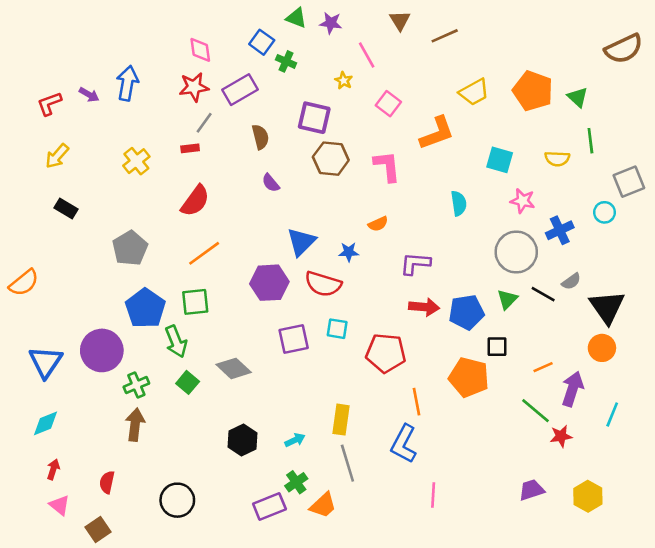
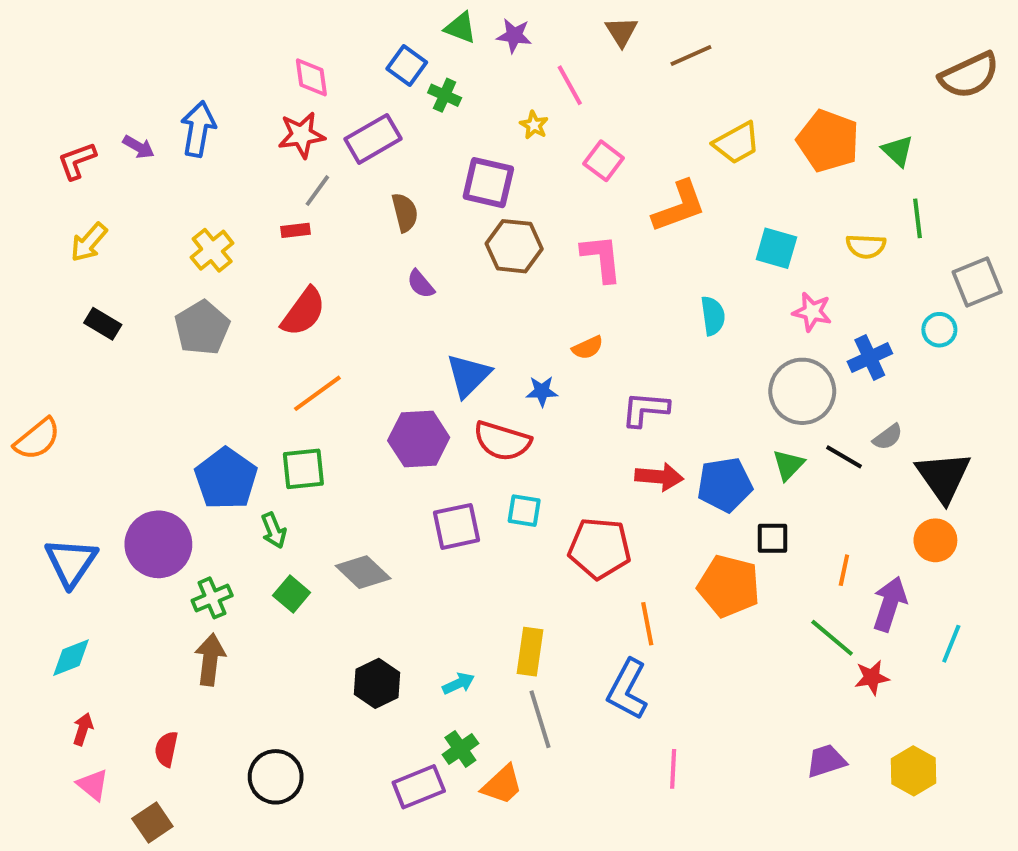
gray pentagon: (130, 248) -> (202, 328), moved
green arrow: (176, 342) -> (274, 530), size x0.7
orange line: (543, 367) -> (844, 570), turned -54

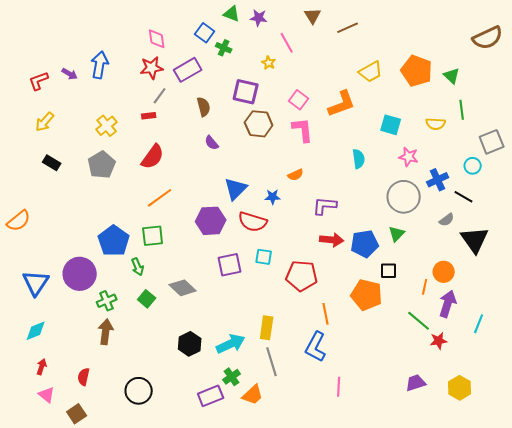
pink square: (604, 161) -> (299, 100), moved
black line: (844, 457) -> (464, 197), moved
orange circle: (935, 540) -> (444, 272), moved
cyan arrow: (458, 683) -> (231, 344), size x1.8

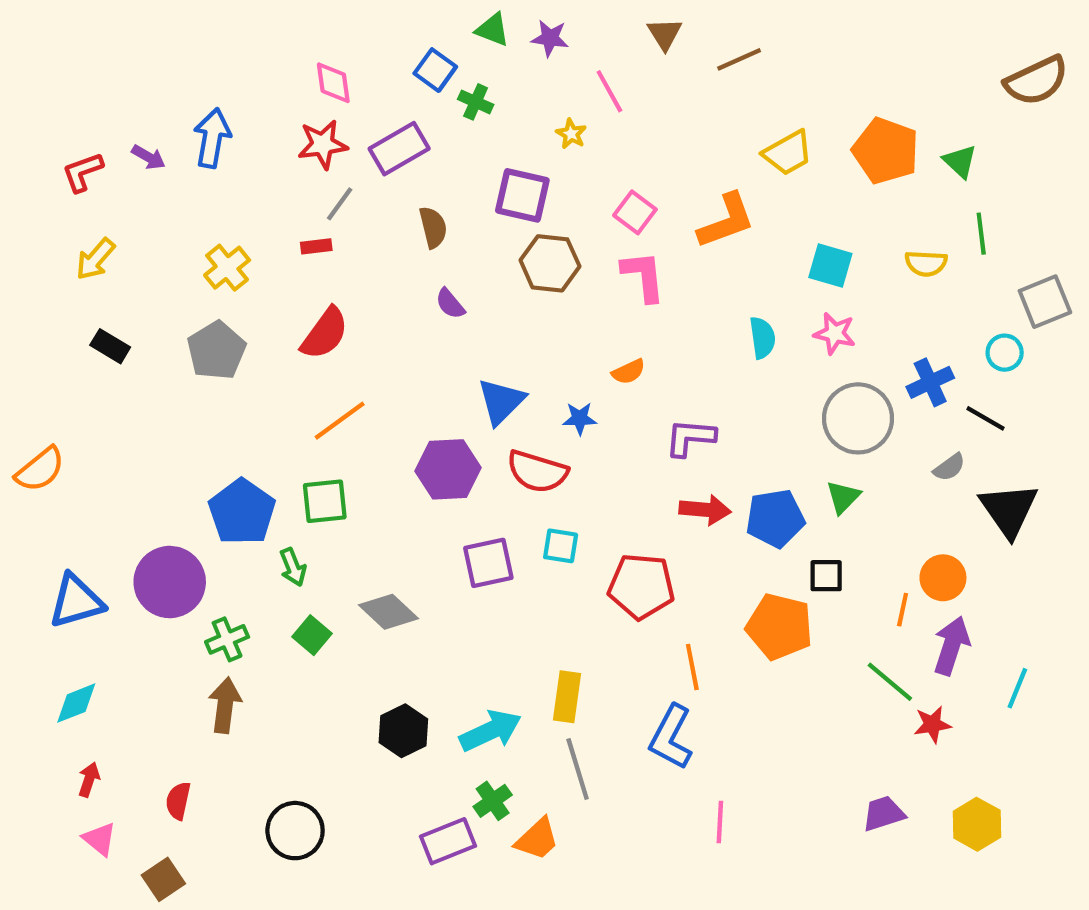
pink star: (409, 157) -> (835, 333), moved
blue triangle: (36, 283) -> (76, 601), turned 40

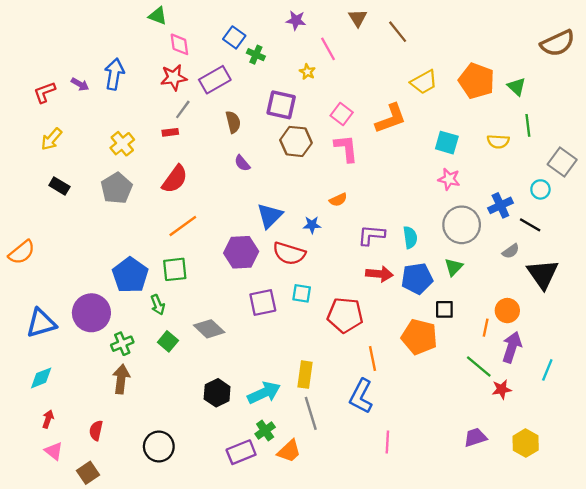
green triangle: (493, 30) -> (158, 16), moved
brown line: (739, 59) -> (398, 32), turned 75
gray square: (1045, 302) -> (562, 162), turned -32
cyan semicircle: (762, 338) -> (410, 237), moved

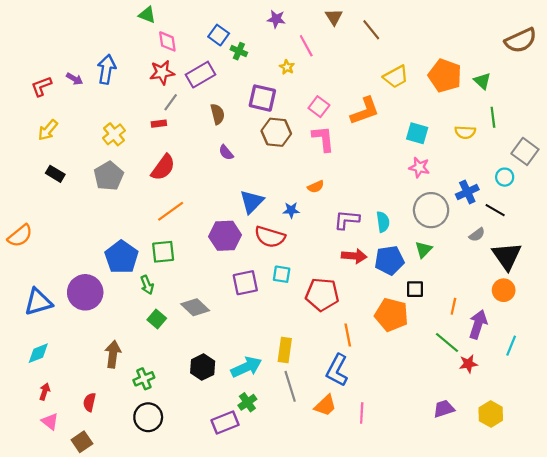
orange circle: (507, 311) -> (504, 290), moved
green cross: (122, 344) -> (144, 379), moved
orange trapezoid: (289, 451) -> (325, 405), moved

